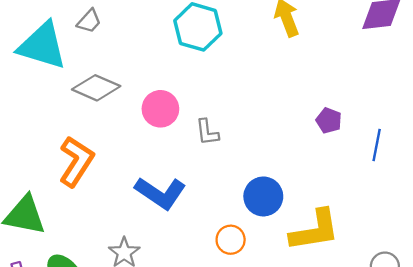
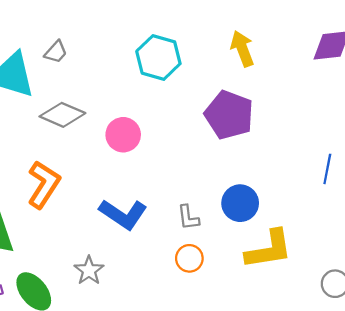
purple pentagon: (329, 120) -> (229, 115), moved, size x2.0
gray L-shape: (207, 132) -> (188, 218), moved
blue circle: (263, 196) -> (240, 203), moved

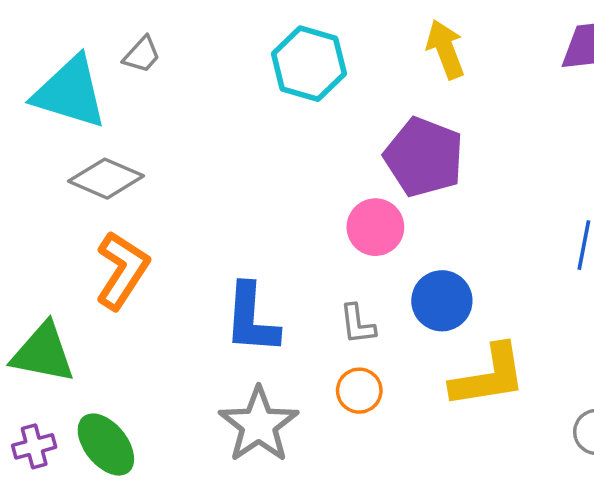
gray diamond: (62, 115) -> (106, 179), moved
pink circle: (123, 135) -> (375, 227), moved
blue L-shape: (123, 214) -> (251, 319), turned 60
gray star: (89, 270) -> (259, 425), moved, size x1.6

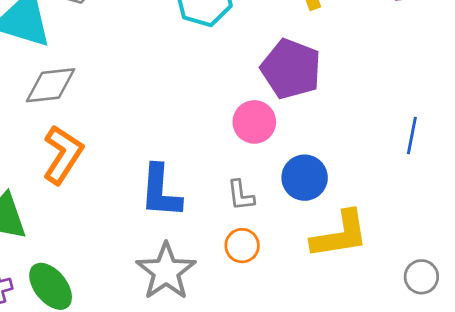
gray diamond: (106, 179) -> (51, 85), turned -30

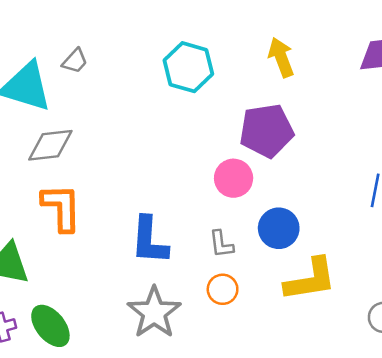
purple pentagon: (291, 69) -> (266, 131), turned -30
orange L-shape: (63, 155) -> (61, 208), turned -34

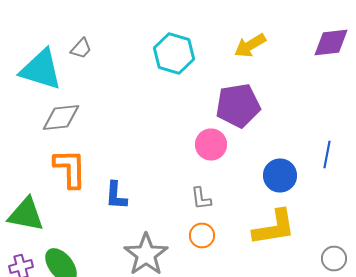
yellow arrow: (281, 57) -> (250, 46), turned -100
blue circle: (279, 228) -> (280, 176), moved
blue L-shape: (149, 240) -> (116, 196), moved, size x0.7

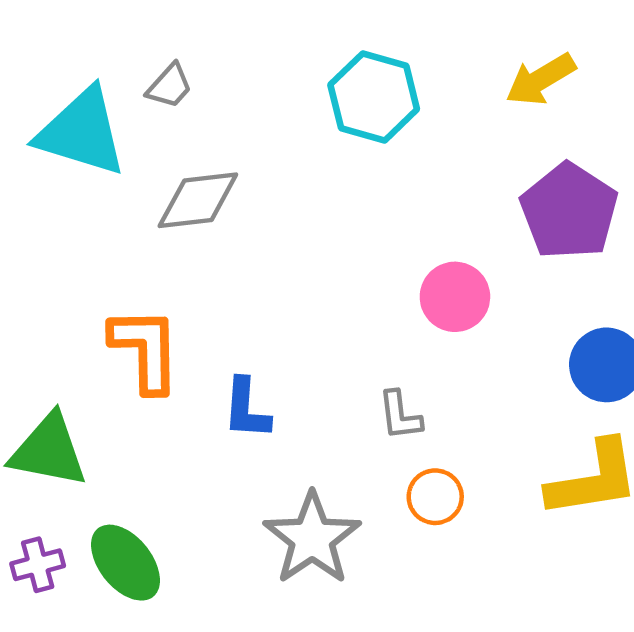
purple pentagon: (238, 106) -> (569, 211), moved, turned -30
gray diamond: (61, 118) -> (198, 200), moved
gray L-shape: (201, 198) -> (400, 415), moved

